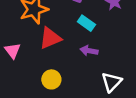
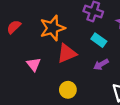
purple arrow: (89, 51) -> (101, 64), turned -40

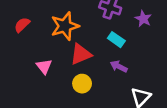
purple arrow: (101, 64) -> (119, 66), turned 56
yellow circle: (68, 90) -> (82, 84), moved

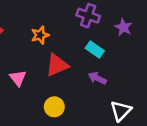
orange star: (65, 26) -> (40, 35), size x0.6
yellow circle: (82, 84) -> (54, 107), moved

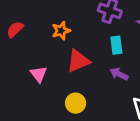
cyan rectangle: (95, 49) -> (116, 45), turned 48

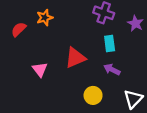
orange star: (61, 31) -> (45, 18), moved
yellow circle: (76, 103) -> (93, 95), moved

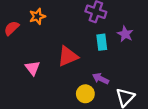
purple star: (136, 23) -> (125, 34), moved
purple arrow: (112, 69) -> (101, 79), moved

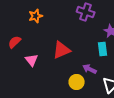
red semicircle: (12, 28) -> (15, 42), moved
cyan rectangle: (102, 42) -> (103, 49), moved

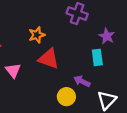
orange star: (36, 16) -> (37, 35), moved
red triangle: (62, 50) -> (49, 59), turned 42

